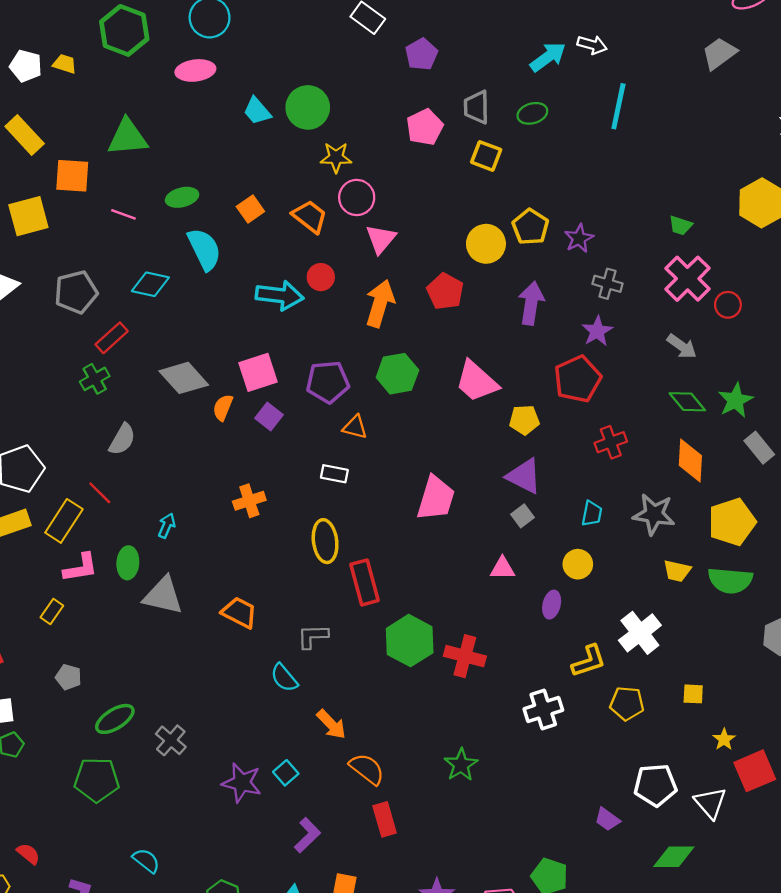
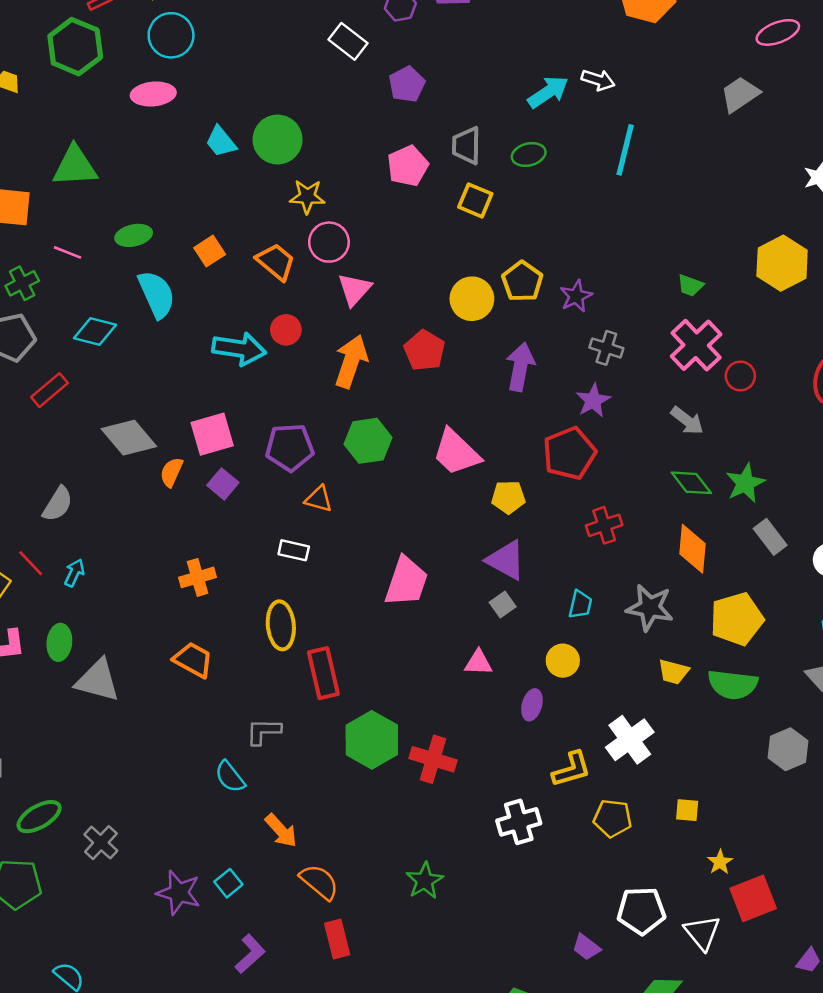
green cross: (95, 379) -> (22, 283), moved
cyan arrow: (167, 526) -> (74, 573), moved
orange trapezoid: (239, 613) -> (193, 660), moved

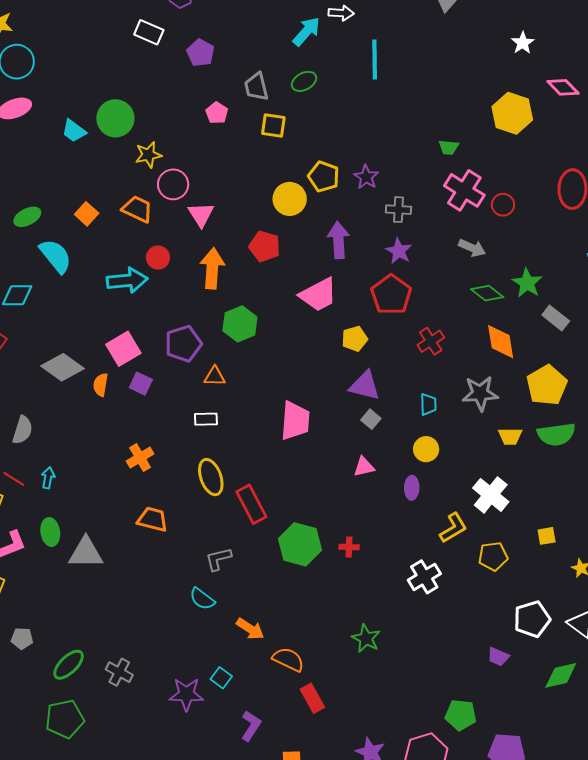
pink pentagon: (408, 166) -> (217, 113), size x0.7
pink trapezoid: (456, 452) -> (318, 295), moved, turned -57
red cross: (433, 759) -> (349, 547), size x0.6

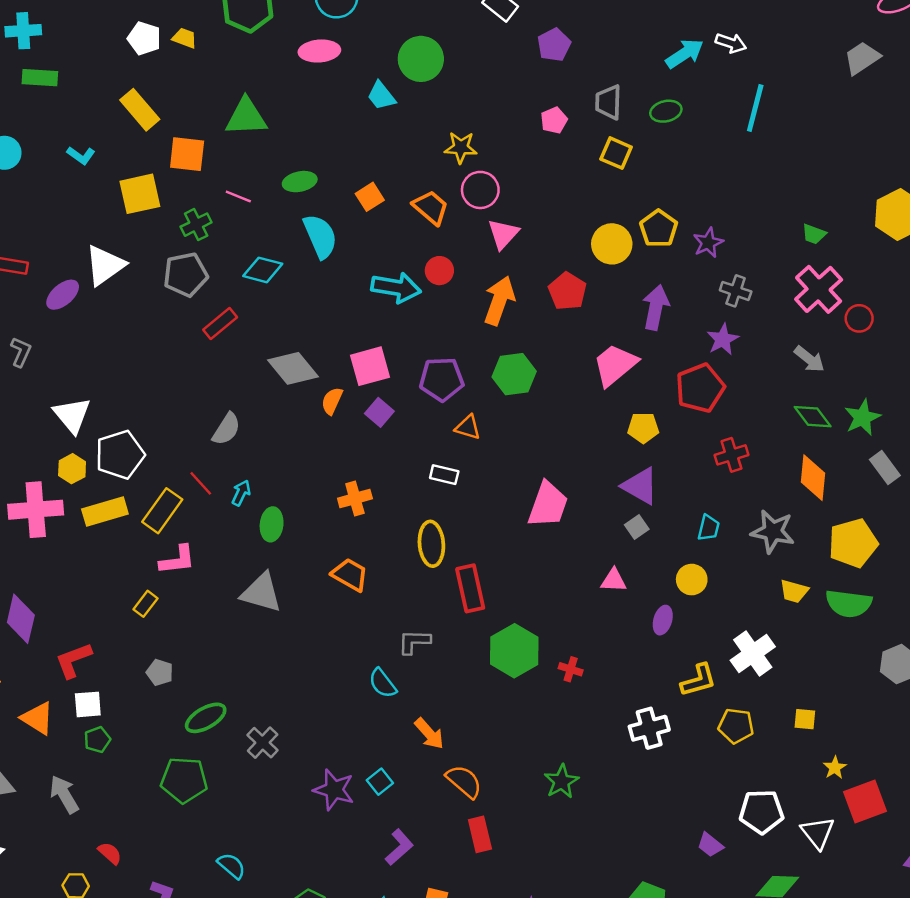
green circle: (115, 118) -> (421, 59), moved
pink trapezoid: (318, 295) -> (615, 365), turned 153
green ellipse: (50, 532) -> (272, 524), moved

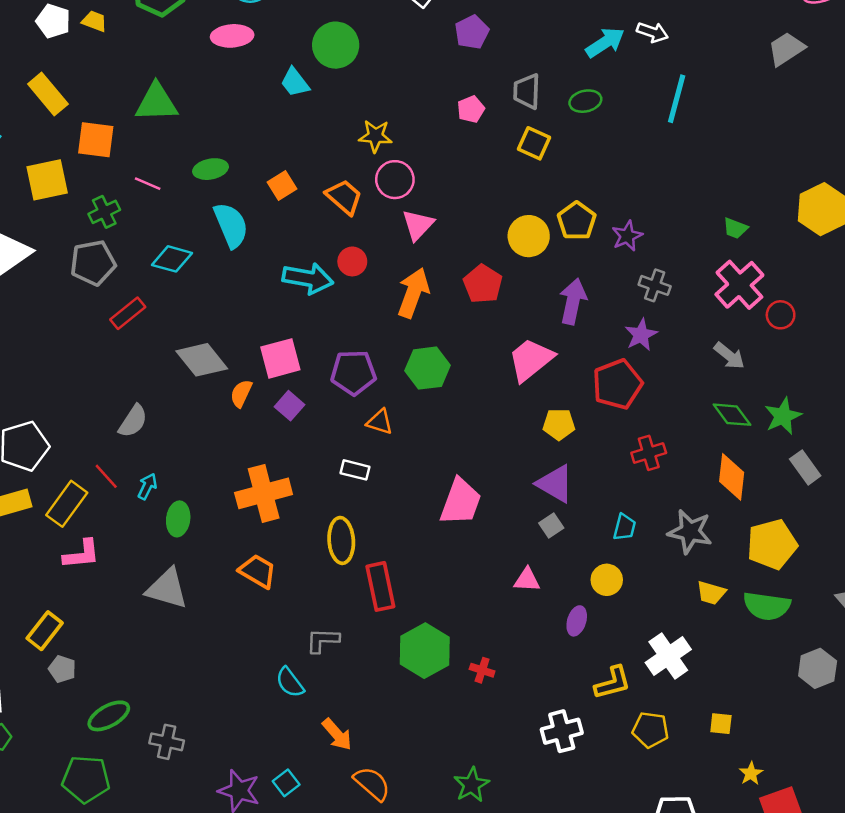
orange cross: (355, 499) -> (264, 493), size x1.6
yellow rectangle: (146, 604) -> (45, 631), moved, size x1.4
gray cross: (263, 743) -> (167, 742), turned -32

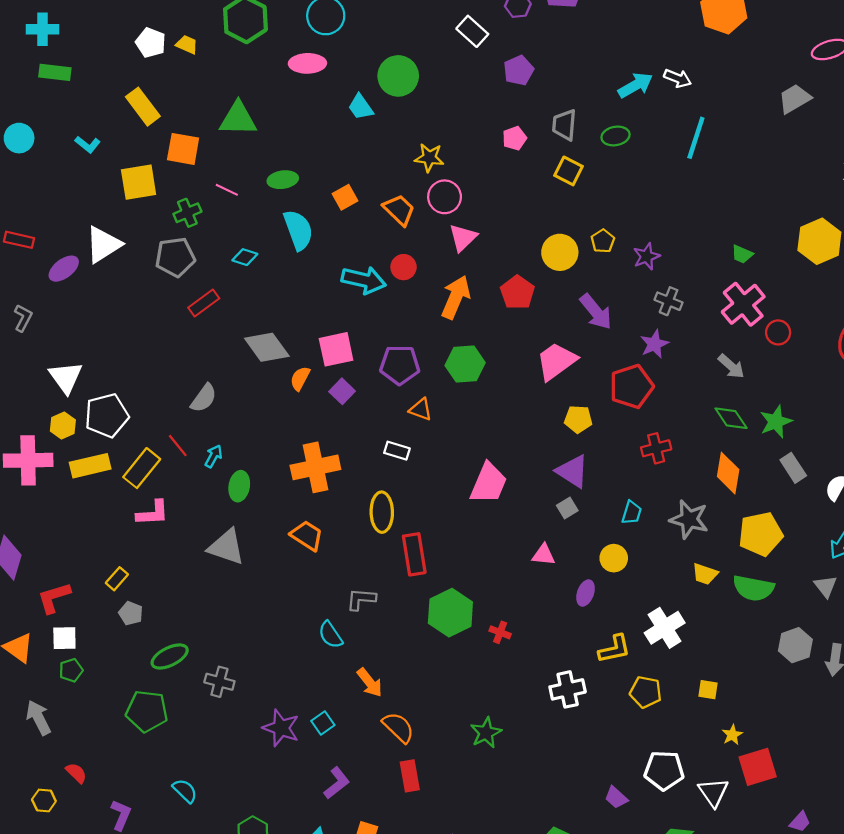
yellow pentagon: (577, 221) -> (603, 241), size x0.7
cyan diamond: (172, 259) -> (245, 257), size x0.7
purple arrow: (573, 301) -> (596, 312), turned 126
yellow rectangle: (45, 631) -> (117, 579), size x0.7

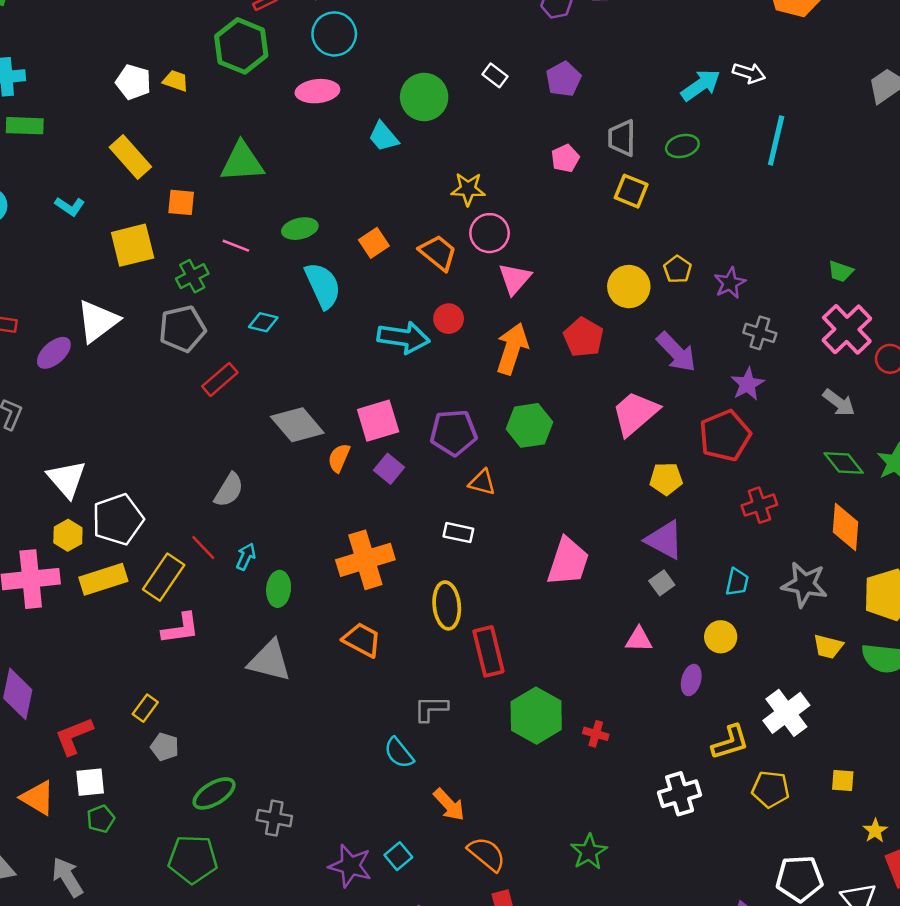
white rectangle: (472, 31) -> (495, 75), moved, size x0.7
orange square: (183, 149) -> (181, 202), size x0.7

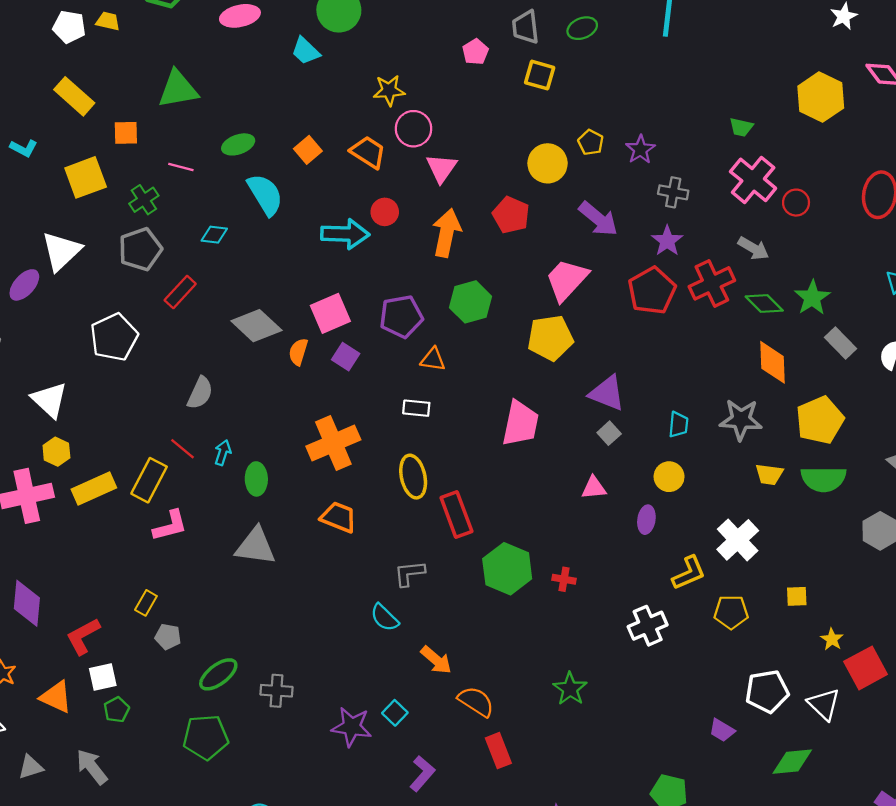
yellow pentagon: (666, 479) -> (550, 338), moved, size x1.5
red cross: (759, 505) -> (712, 283), moved, size x1.4
white pentagon: (118, 519) -> (114, 337), moved

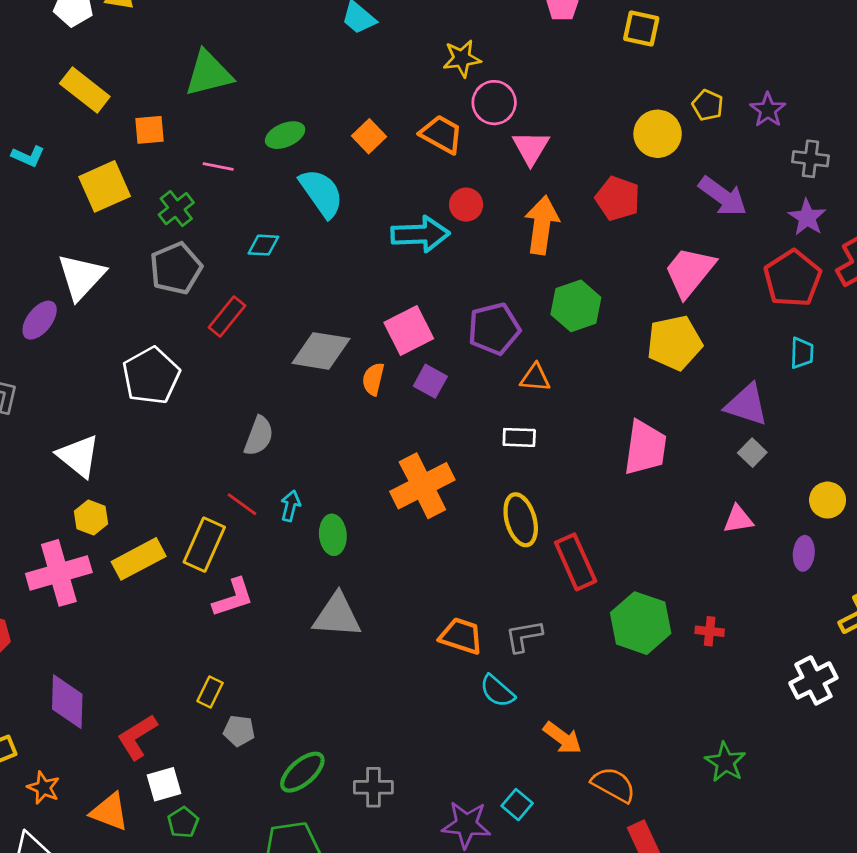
gray diamond: (256, 326) -> (321, 351), turned -30
cyan trapezoid: (678, 425) -> (802, 353), moved
orange trapezoid: (339, 517) -> (461, 636), moved

